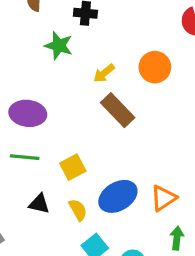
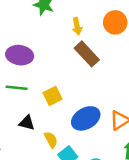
yellow arrow: (104, 73) -> (77, 26), turned -63
yellow semicircle: (78, 210) -> (51, 140), moved

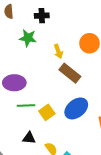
green line: (17, 88) -> (26, 105), moved
blue ellipse: (86, 118) -> (76, 108), moved

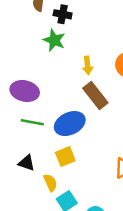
black cross: (42, 16) -> (63, 14), moved
blue ellipse: (76, 108) -> (70, 124), moved
yellow square: (47, 112) -> (65, 157), moved

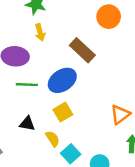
yellow arrow: (88, 65) -> (40, 32), moved

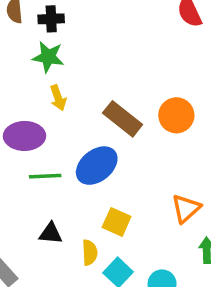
orange circle: (109, 17) -> (176, 115), moved
yellow square: (63, 112) -> (117, 222), moved, turned -30
yellow semicircle: (53, 139) -> (90, 253), turned 35

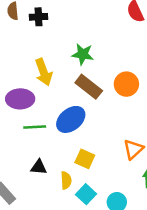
green star: (48, 57) -> (83, 54), moved
yellow arrow: (58, 98) -> (44, 72), size x1.5

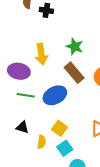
cyan square: (86, 194) -> (65, 148), moved

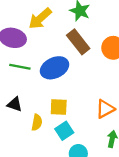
yellow arrow: (41, 54) -> (40, 18), turned 55
yellow square: (59, 128) -> (59, 107), turned -35

